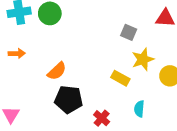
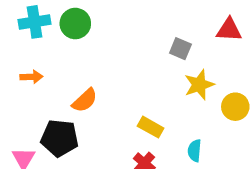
yellow rectangle: (120, 78) -> (151, 127), moved
black pentagon: (69, 99) -> (60, 138), moved

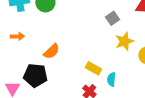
gray square: (180, 49) -> (112, 18), turned 32
cyan semicircle: (195, 151) -> (111, 79), moved

